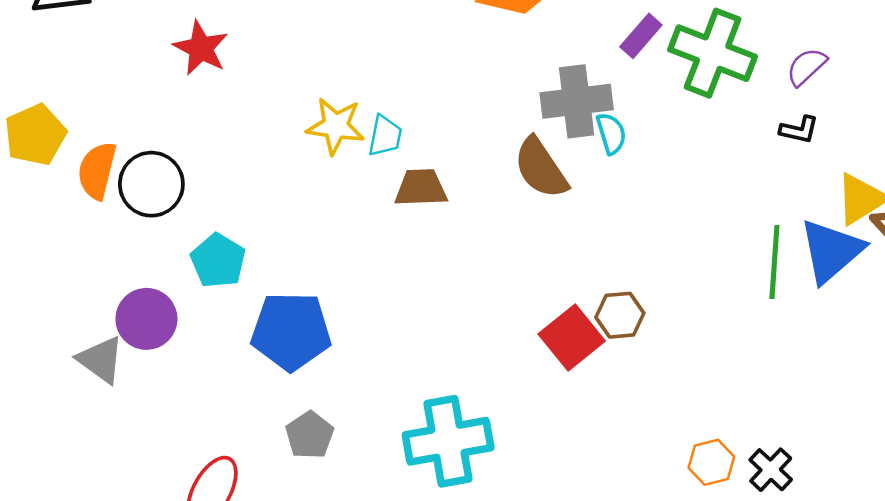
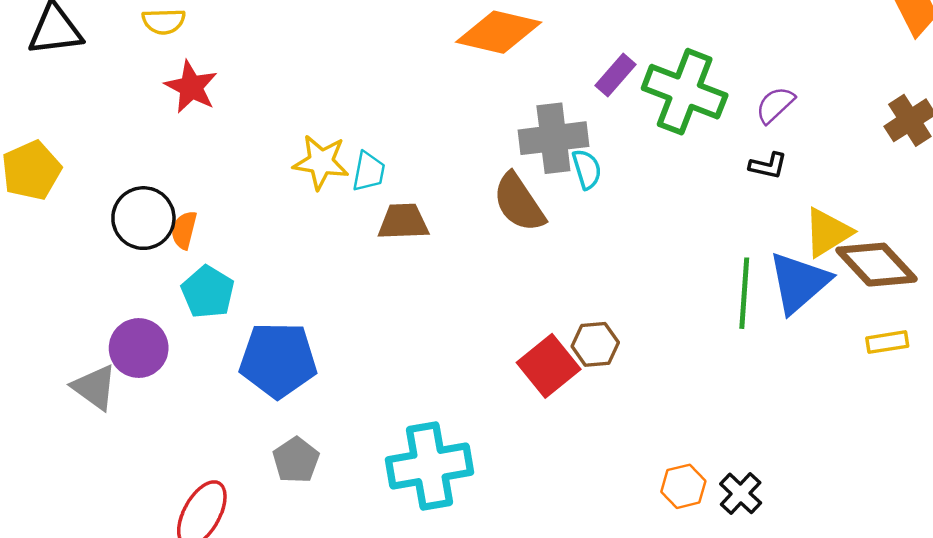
orange semicircle: (97, 171) -> (184, 230), moved, size x0.7

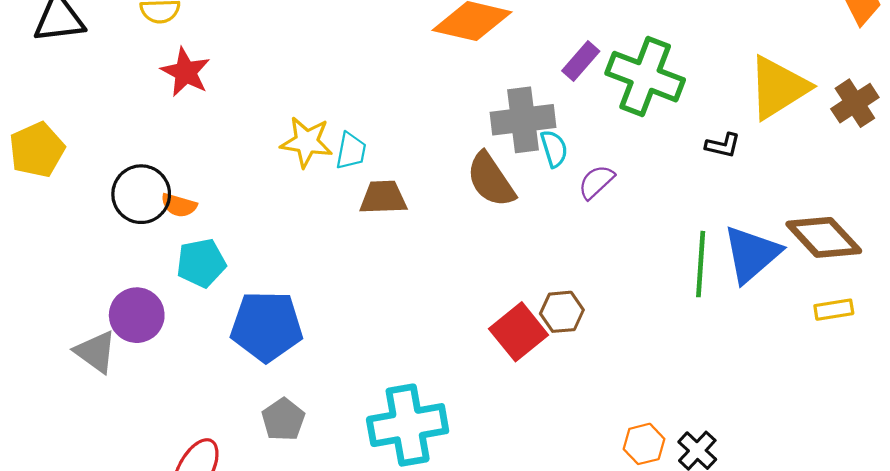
purple semicircle: (775, 105) -> (596, 182), moved
orange semicircle: (184, 230) -> (179, 205), turned -88
yellow triangle: (828, 232) -> (778, 88), moved, size x1.4
cyan pentagon: (208, 292) -> (201, 263), turned 30

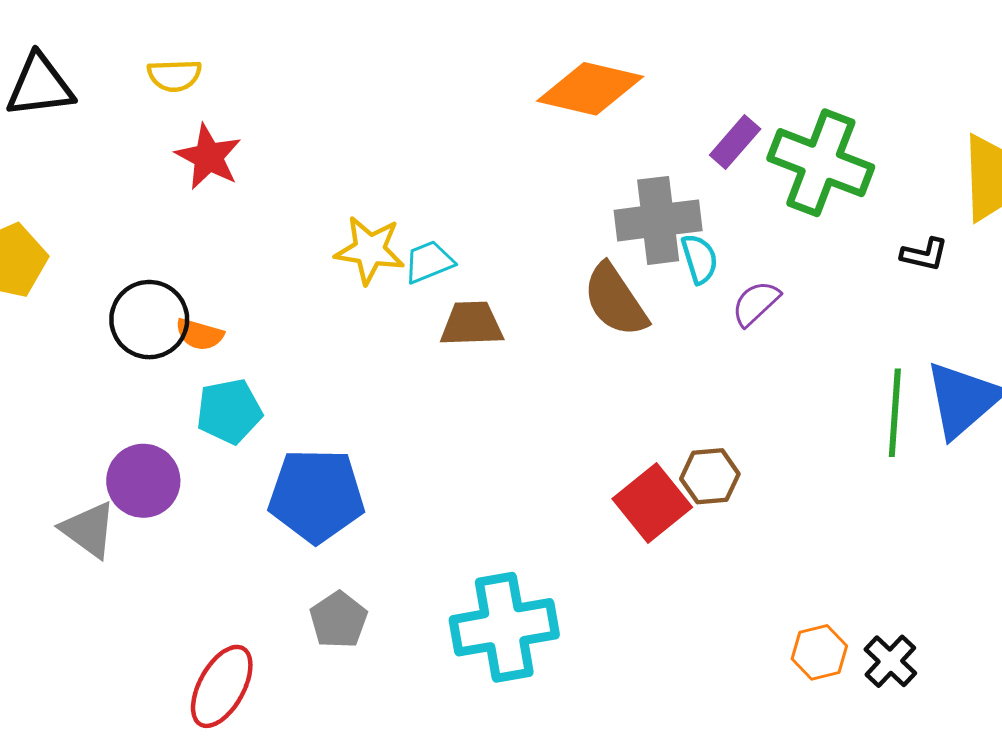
cyan trapezoid: (351, 151) -> (429, 262), turned -123

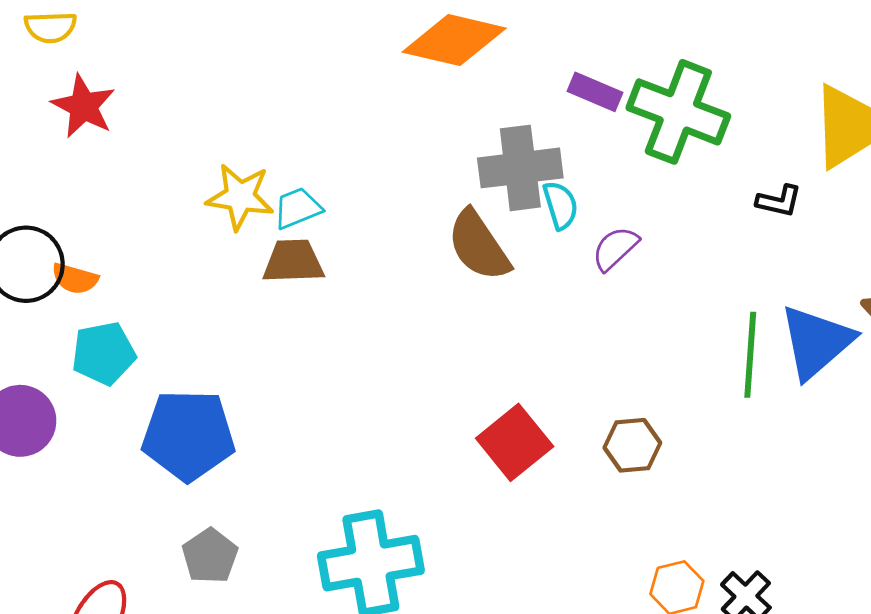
purple rectangle: (735, 142) -> (595, 92), turned 72
brown trapezoid: (472, 324) -> (293, 261), moved
brown hexagon: (710, 476) -> (632, 445), moved

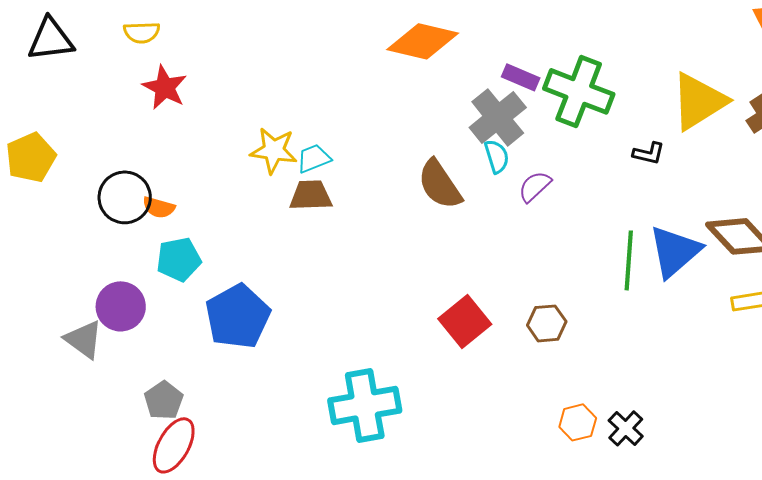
gray cross: (520, 168) -> (498, 117), moved, turned -32
blue pentagon: (188, 435) -> (238, 316), turned -30
gray pentagon: (210, 556) -> (164, 400), moved

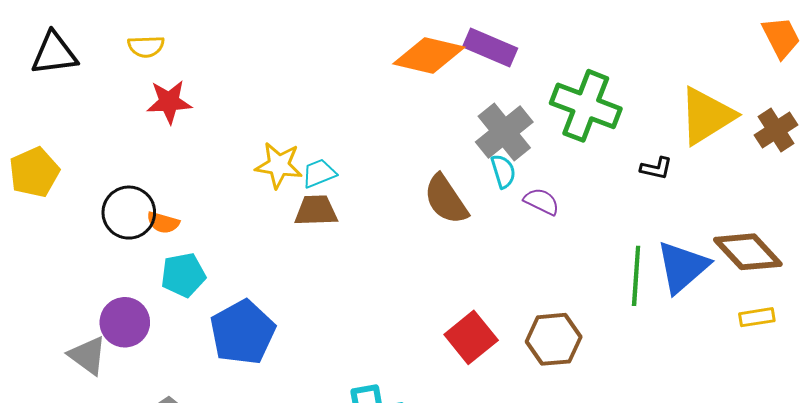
purple rectangle: (521, 77) -> (490, 47), moved, size x1.4
red star: (165, 87) -> (169, 102), turned -30
purple semicircle: (535, 186) -> (541, 201), turned 69
brown hexagon: (547, 323) -> (554, 339), size x1.4

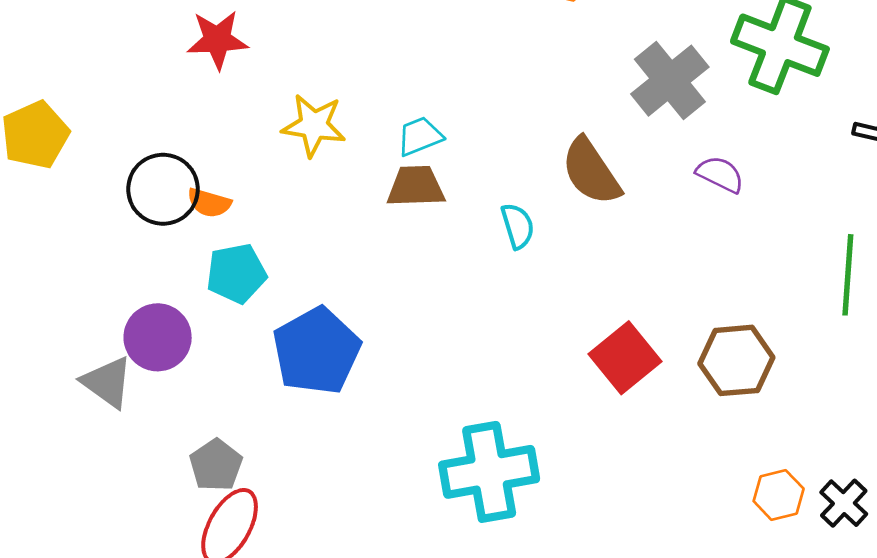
yellow star: (279, 165) -> (314, 125), moved
cyan semicircle: (503, 171) -> (518, 226), moved

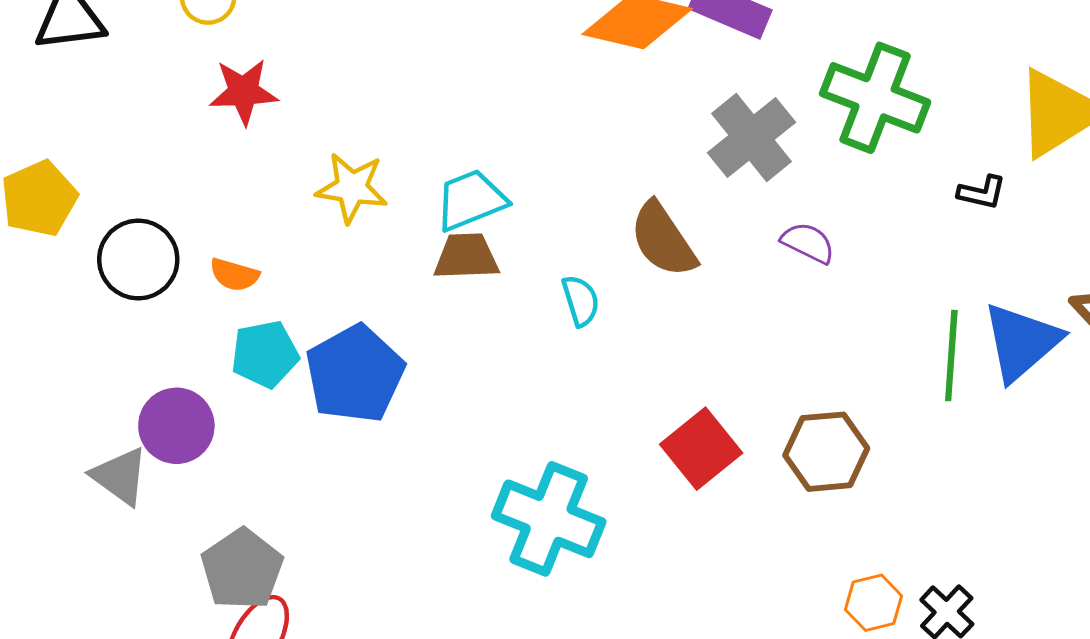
cyan trapezoid: (420, 136) -> (471, 200), size x1.4
black circle: (163, 189) -> (138, 260), moved
blue pentagon: (317, 351) -> (355, 374), moved
gray pentagon: (216, 465) -> (242, 569), size x1.4
cyan cross: (489, 472) -> (549, 519), moved, turned 32

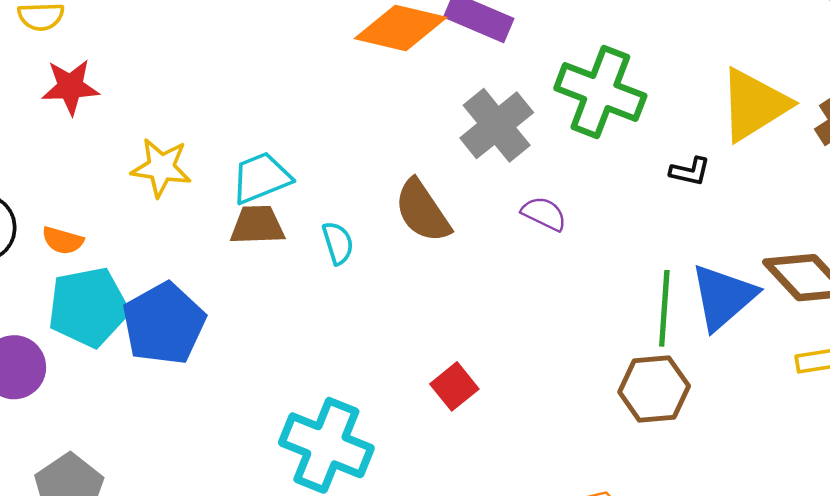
cyan semicircle: (581, 301) -> (338, 243), moved
cyan pentagon: (265, 354) -> (88, 307), size x1.4
red square: (701, 449) -> (454, 386), size x0.7
brown hexagon: (826, 452) -> (654, 389), moved

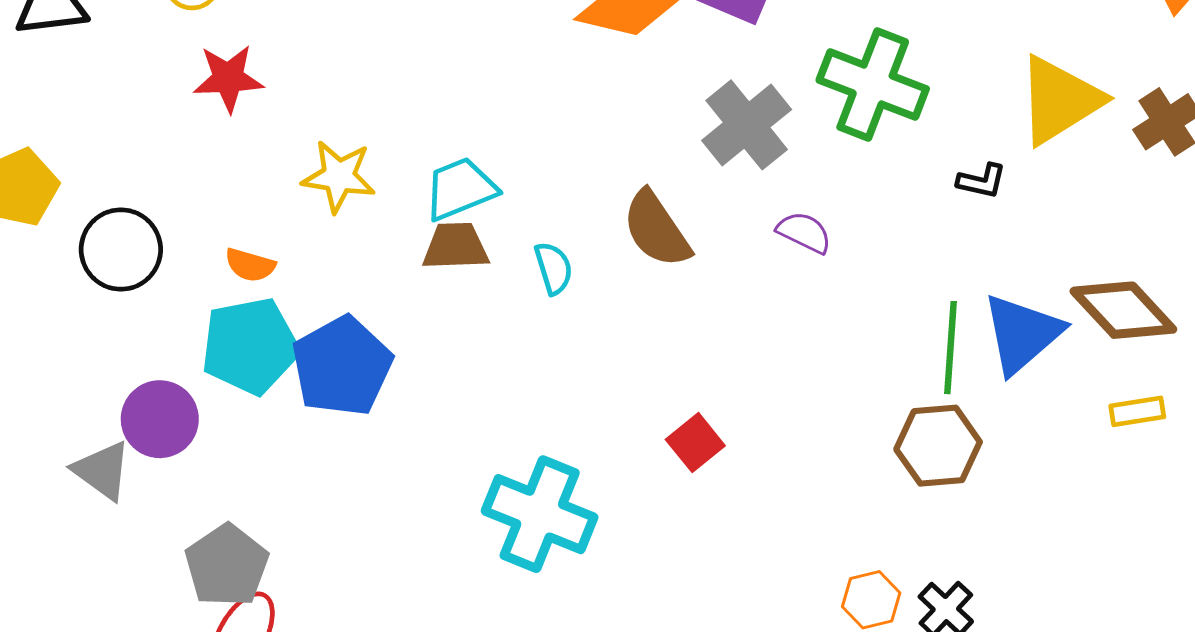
orange semicircle: (63, 240) -> (250, 265), moved

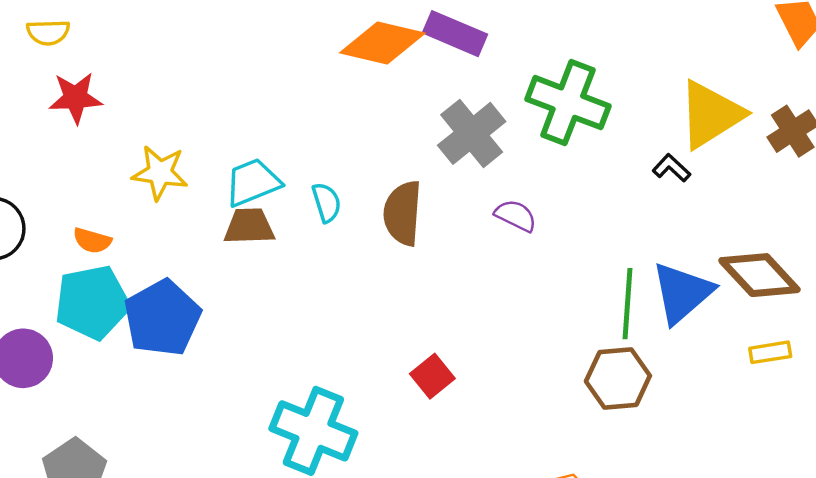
black L-shape: (982, 181) -> (671, 168), moved, turned -150
brown semicircle: (656, 229) -> (403, 213), turned 38
cyan semicircle: (554, 268) -> (326, 202), moved

